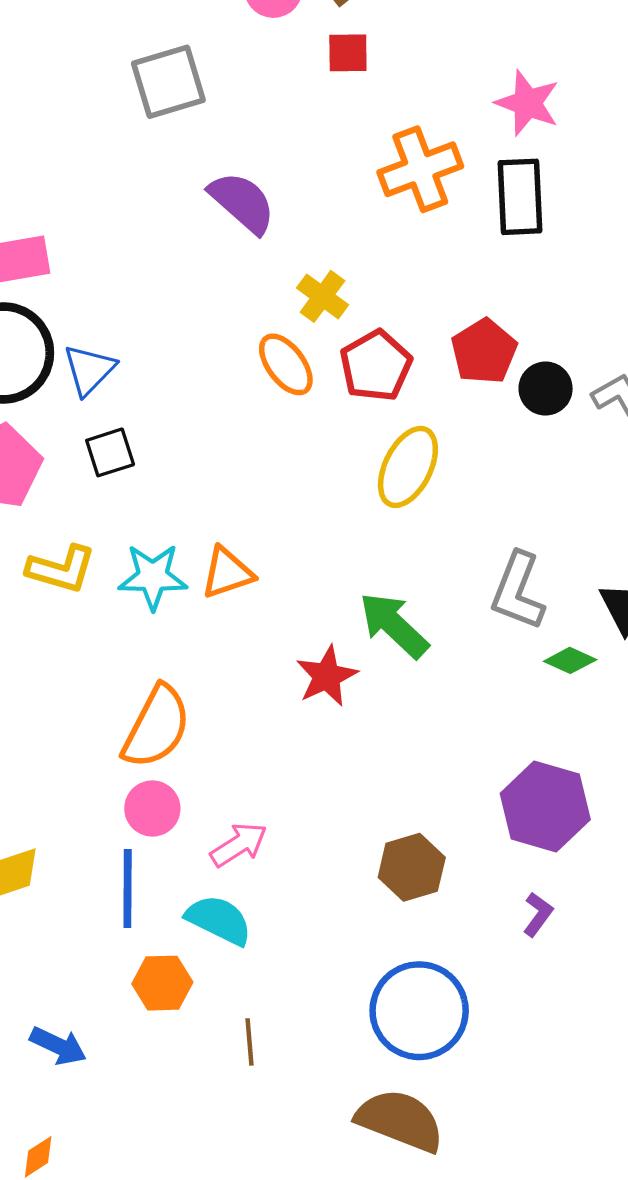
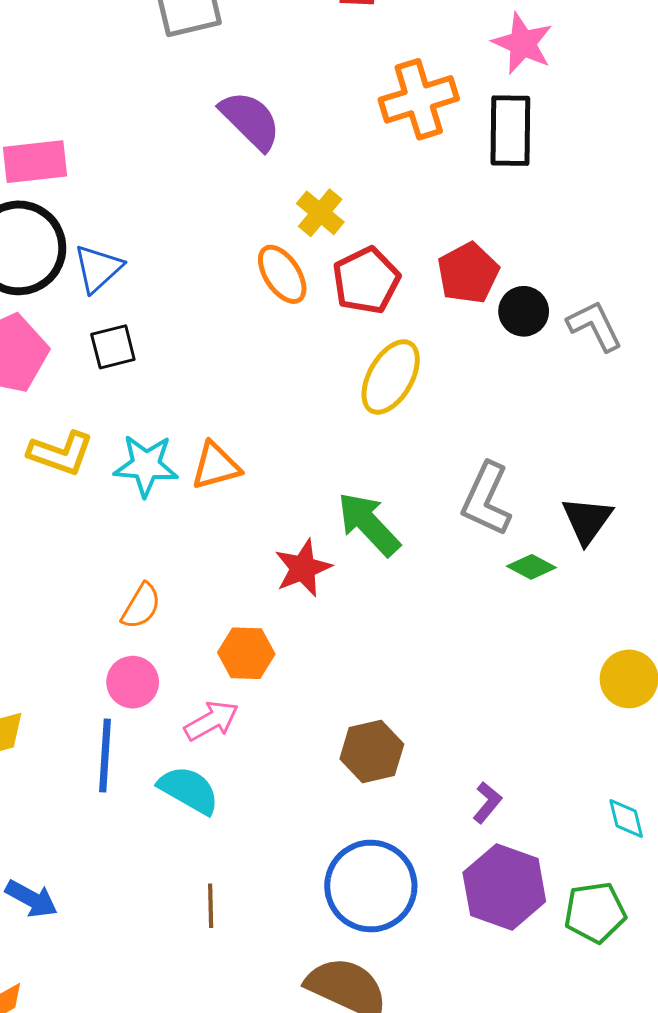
orange semicircle: (156, 727) -> (141, 606), size x0.6
purple hexagon: (545, 806) -> (504, 887), moved
orange hexagon: (162, 983) -> (246, 653), moved

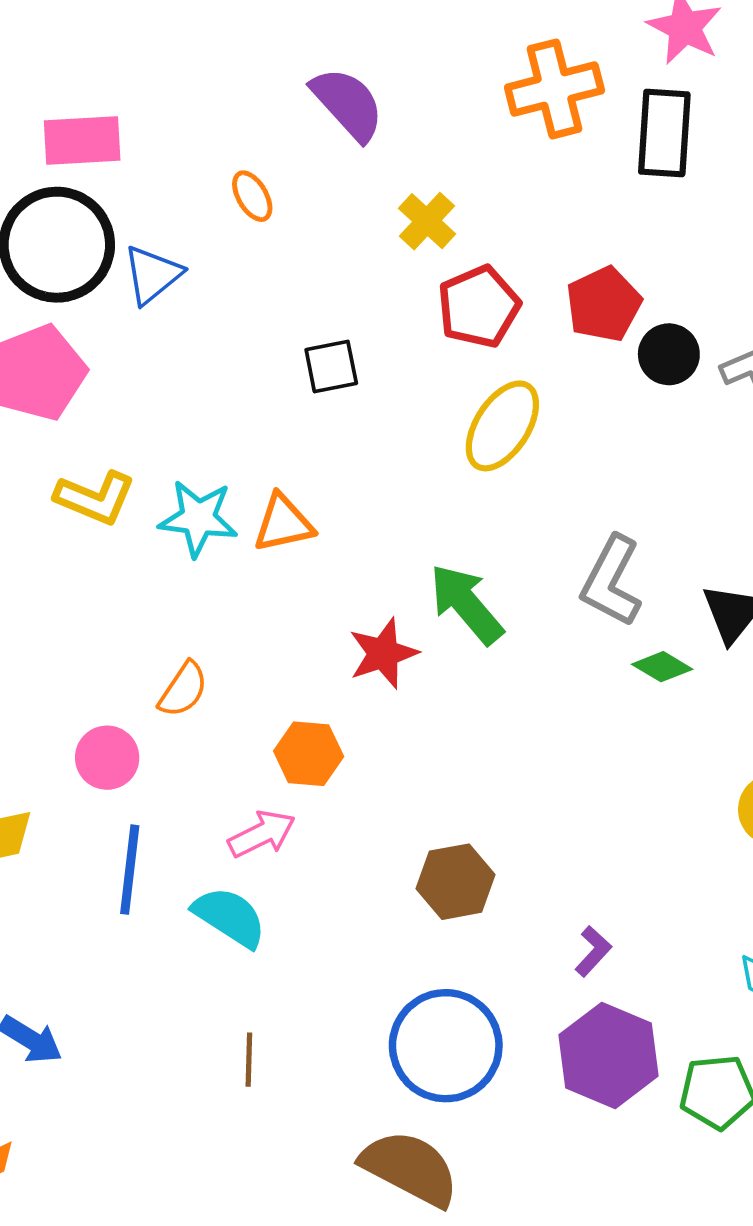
orange ellipse: (282, 274) -> (252, 196), moved, size x0.7
black square: (113, 347) -> (331, 366), moved
pink circle: (133, 682) -> (107, 758), moved

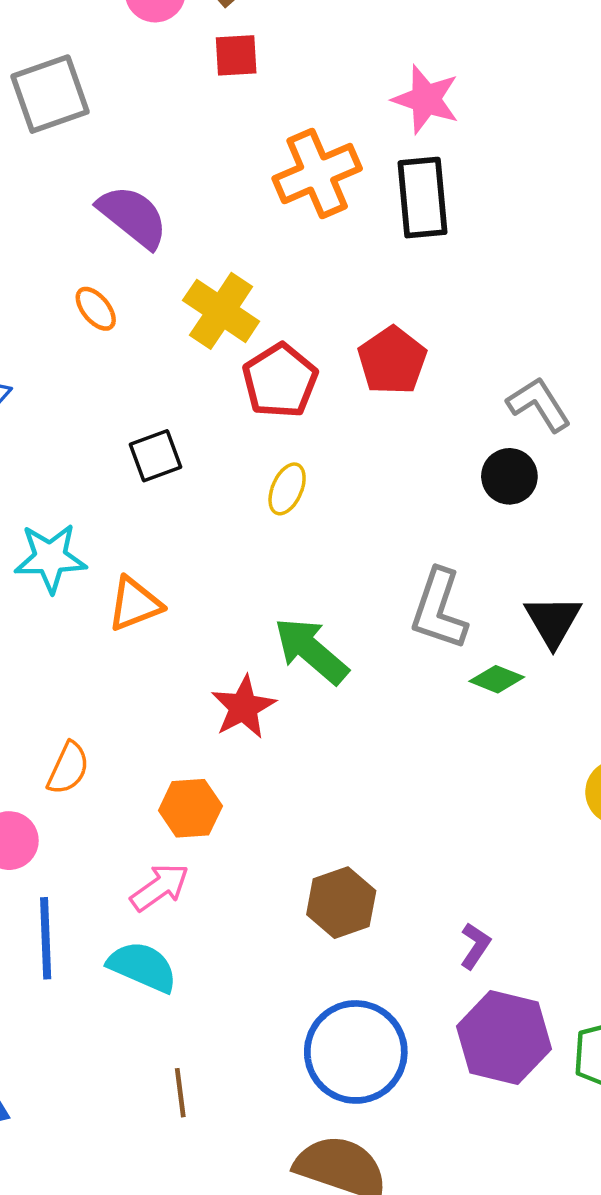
orange ellipse: (252, 196) -> (96, 309), moved
yellow cross: (427, 221) -> (221, 311), size x1.4
black circle: (669, 354) -> (509, 476), moved
yellow ellipse: (502, 426) -> (287, 489), moved, size x0.6
cyan star: (198, 518) -> (50, 558), moved

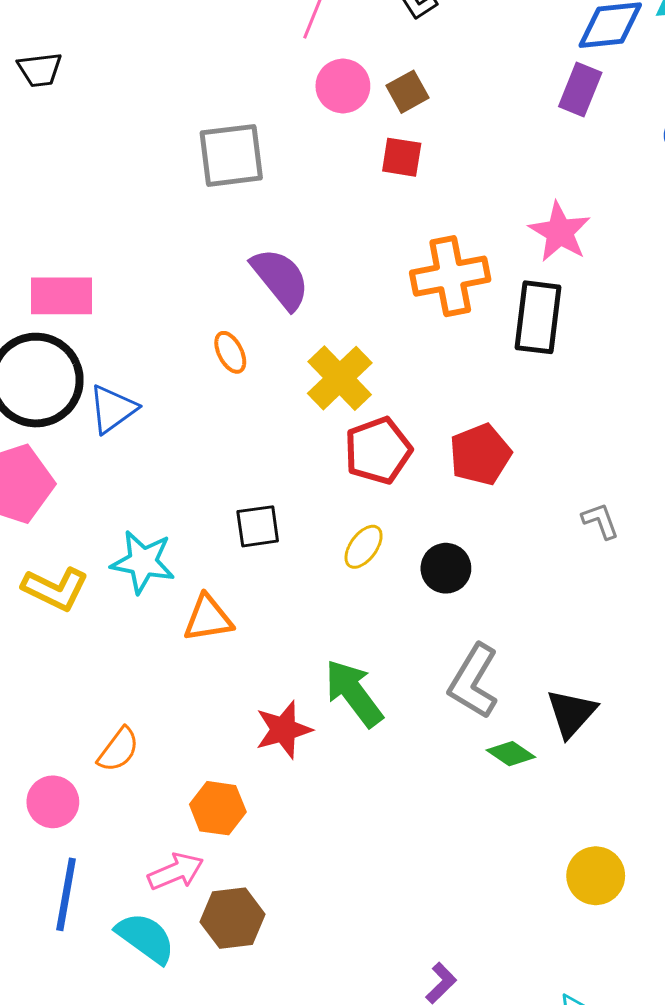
gray L-shape: (539, 404) -> (600, 521), size x0.7
black square: (155, 456) -> (258, 526), moved
black circle: (509, 476) -> (446, 568), moved
brown hexagon: (341, 903) -> (233, 918), moved

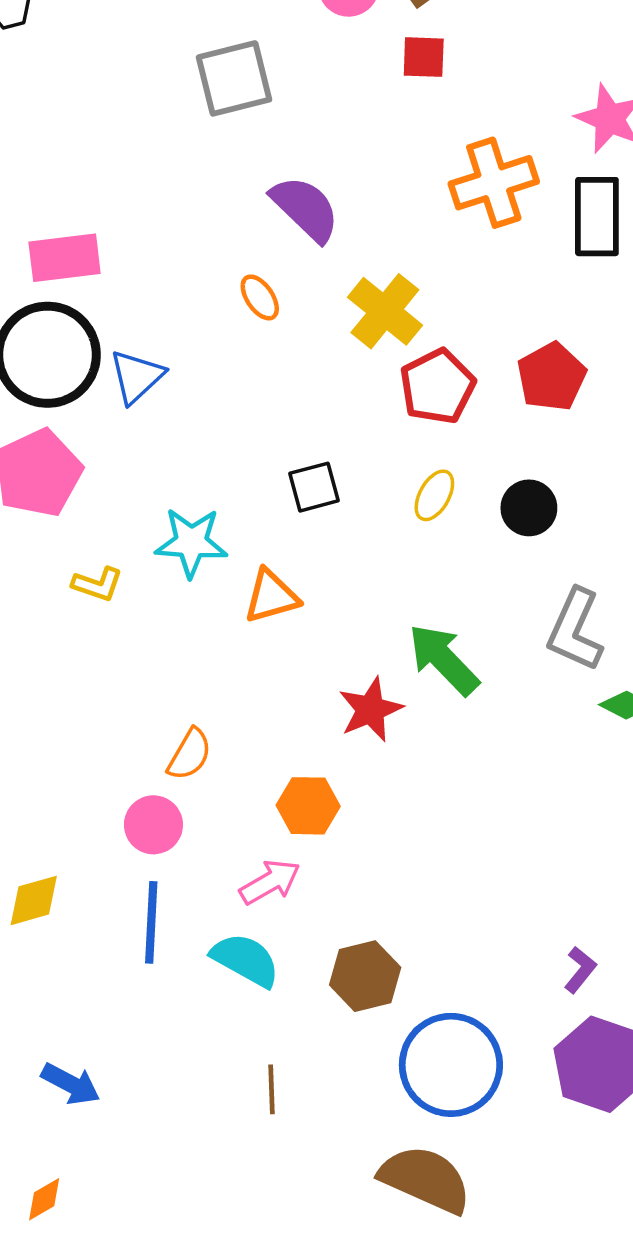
yellow L-shape: (55, 589) -> (97, 584), size x0.7
pink circle: (53, 802) -> (153, 825), moved
brown hexagon: (233, 918) -> (365, 976), moved

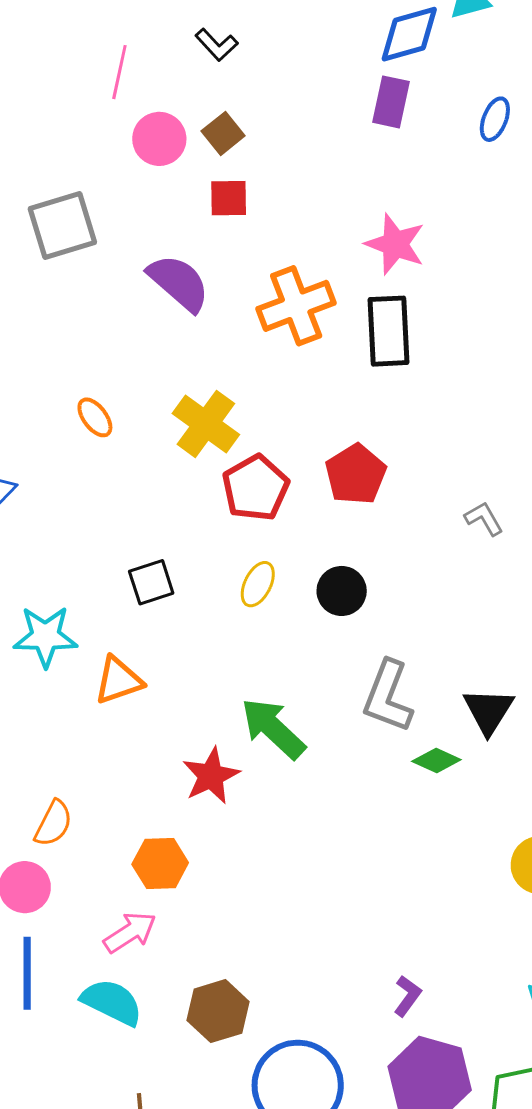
purple semicircle: (305, 209) -> (179, 283), moved

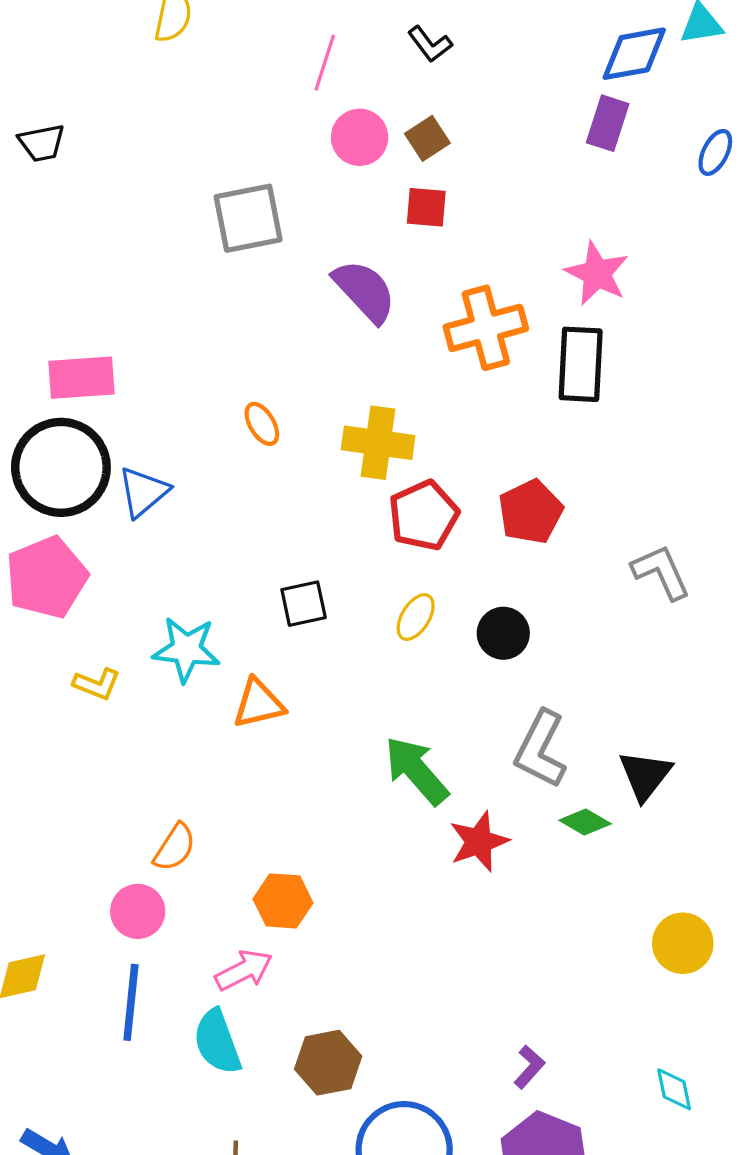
yellow cross: (206, 424) -> (378, 443), turned -34
gray L-shape: (484, 519) -> (661, 572), size x1.5
red star: (211, 776) -> (479, 842), moved
cyan semicircle: (112, 1002) -> (217, 1042), turned -142

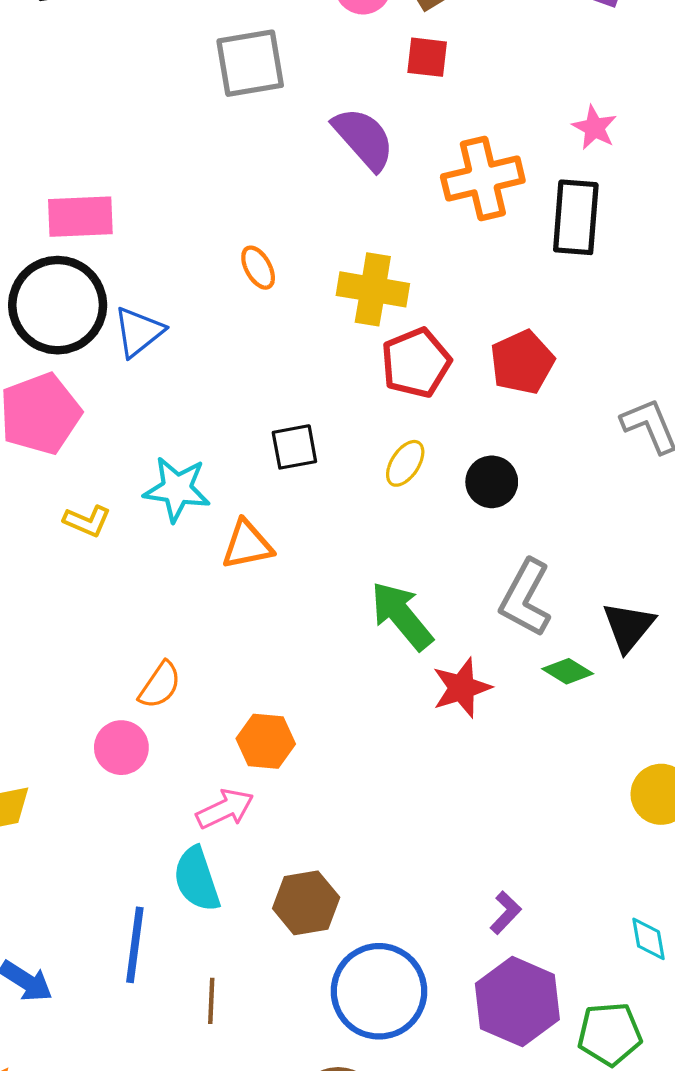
pink star: (597, 273) -> (594, 128), size x0.7
blue line: (131, 1002) -> (135, 945), moved

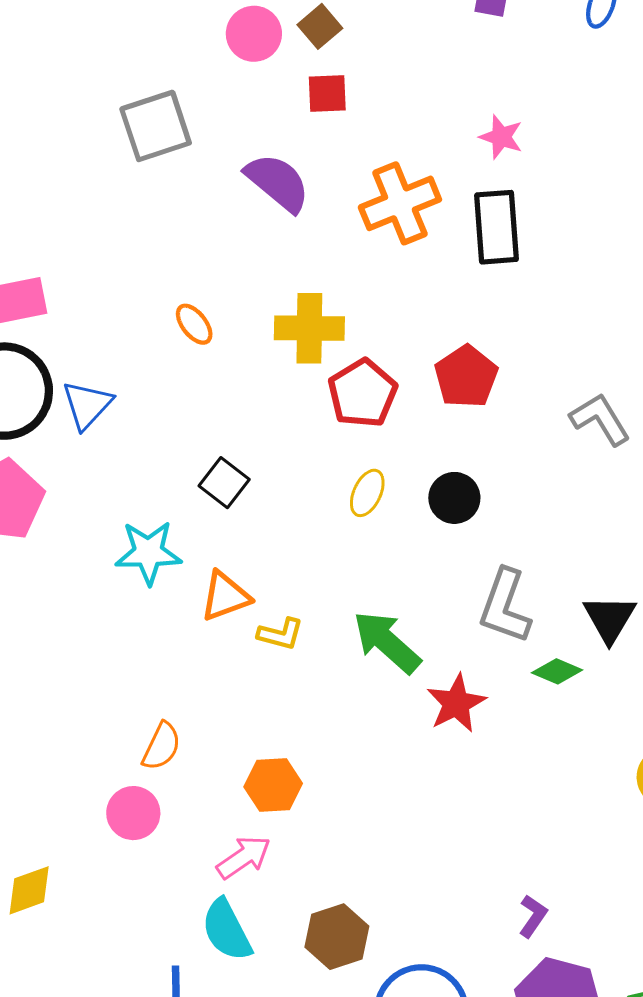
black square: (294, 447) -> (224, 483), moved, turned -33
yellow L-shape: (87, 521) -> (281, 634), moved

